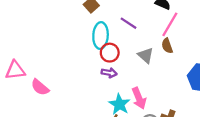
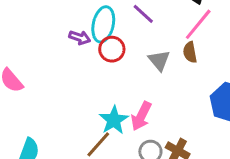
purple arrow: (109, 73) -> (80, 38), moved
pink arrow: (139, 98) -> (141, 116), turned 40

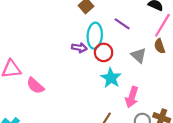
cyan star: (114, 120) -> (111, 78), moved

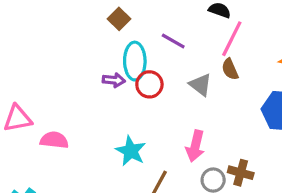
cyan star: (111, 78) -> (131, 151), moved
pink semicircle: (35, 86) -> (54, 140), turned 150

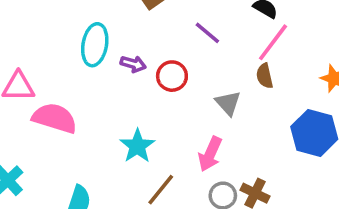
cyan ellipse: (135, 61) -> (95, 45), moved
gray triangle: (200, 85) -> (228, 103), moved
pink semicircle: (54, 140) -> (55, 118), size x1.4

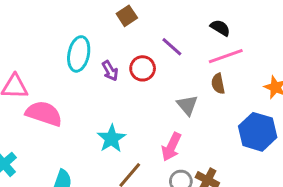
pink line: (273, 42) -> (226, 56), turned 32
purple arrow: (133, 64) -> (110, 71), turned 42
red circle: (172, 76) -> (143, 68), moved

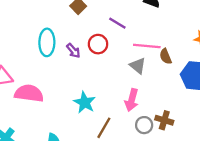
pink line: (226, 56) -> (147, 46), moved, turned 35
brown semicircle: (218, 84) -> (166, 56), moved

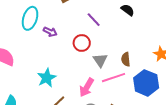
red circle: (98, 44) -> (82, 43), moved
pink line: (147, 46) -> (114, 78), moved, turned -40
purple arrow: (73, 51) -> (50, 32), turned -40

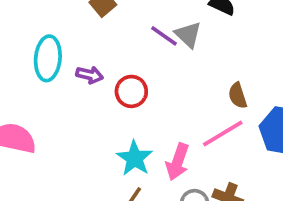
red circle: (82, 43) -> (131, 91), moved
gray triangle: (100, 60) -> (188, 35), moved
cyan star: (47, 78) -> (135, 158), moved

